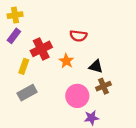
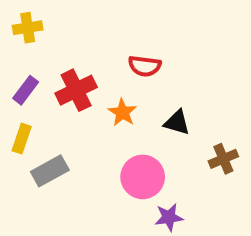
purple rectangle: (14, 36) -> (26, 90), moved
yellow rectangle: (24, 66) -> (22, 139), moved
brown cross: (103, 86) -> (223, 159), moved

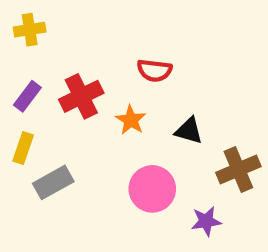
brown cross: (223, 159) -> (238, 170), size x1.4
purple star: (169, 217) -> (206, 221), moved

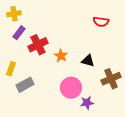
red semicircle: (154, 70) -> (101, 22), moved
purple rectangle: (27, 96) -> (19, 33), moved
purple star: (206, 221) -> (87, 103), moved

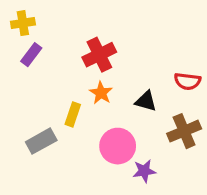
red semicircle: (101, 22) -> (187, 81), moved
red cross: (38, 45) -> (99, 55), moved
yellow rectangle: (11, 69) -> (73, 114), moved

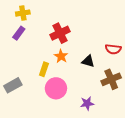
yellow cross: (23, 23) -> (23, 13), moved
gray rectangle: (41, 141) -> (13, 85), moved
pink circle: (118, 146) -> (56, 88), moved

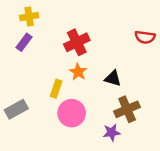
red semicircle: (113, 49) -> (145, 37), moved
brown cross: (111, 79) -> (127, 109), moved

